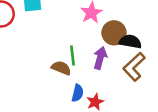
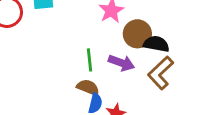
purple arrow: (100, 58) -> (121, 63), turned 95
brown semicircle: (61, 68) -> (88, 87), moved

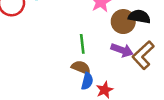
black semicircle: (156, 44) -> (139, 17), moved
purple arrow: (121, 63) -> (122, 50), moved

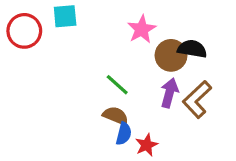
green line: (82, 44) -> (117, 85), turned -42
purple arrow: (122, 50) -> (169, 93), turned -95

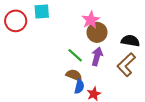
black semicircle: (192, 49) -> (130, 41), moved
brown circle: (171, 55) -> (97, 32), moved
purple arrow: (169, 93) -> (97, 56), moved

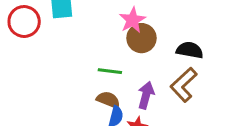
green line: (75, 55) -> (110, 71), turned -35
purple arrow: (97, 56) -> (146, 95), moved

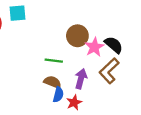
pink star: (132, 20) -> (94, 47), moved
black semicircle: (190, 50) -> (114, 45), turned 30

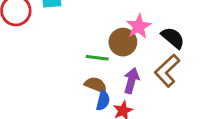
brown circle: (77, 36) -> (123, 42), moved
pink star: (94, 47) -> (139, 26), moved

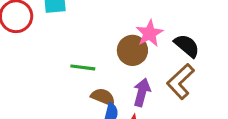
green line: (97, 58) -> (83, 67), moved

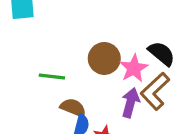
pink star: (150, 33) -> (134, 68), moved
purple arrow: (142, 92) -> (130, 103), moved

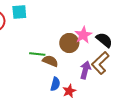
pink star: (134, 68) -> (83, 35), moved
brown semicircle: (73, 108) -> (50, 61), moved

